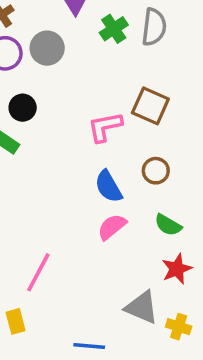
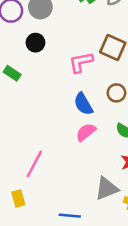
black circle: (23, 108) -> (35, 43), moved
gray triangle: (142, 307) -> (107, 189), turned -45

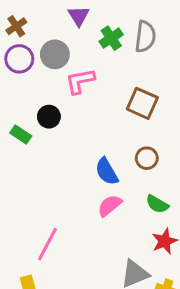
black circle: (35, 43) -> (49, 117), moved
pink L-shape: (81, 62) -> (80, 81), moved

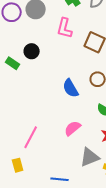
pink L-shape: (80, 81) -> (65, 28), moved, turned -65
pink semicircle: (110, 206) -> (73, 128), moved

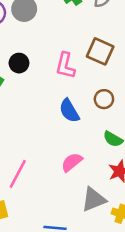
pink L-shape: (65, 28) -> (65, 66), moved

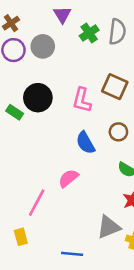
black circle: (19, 63) -> (38, 98), size x1.5
pink semicircle: (72, 162) -> (68, 178), moved

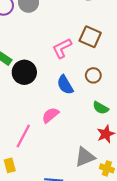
black circle: (38, 98) -> (24, 72), moved
pink L-shape: (82, 100) -> (62, 48), turned 50

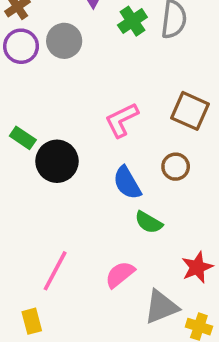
brown square: (90, 37) -> (190, 111), moved
green semicircle: (101, 108) -> (149, 222), moved
pink semicircle: (50, 115) -> (120, 274), moved

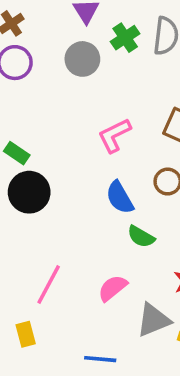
gray circle: (64, 41) -> (82, 59), moved
black circle: (57, 161) -> (29, 192), moved

